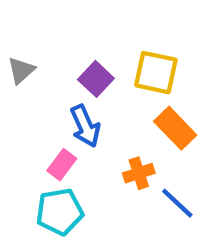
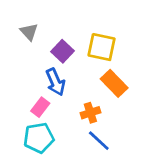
gray triangle: (21, 70) -> (29, 32), moved, turned -30
blue line: (177, 203) -> (99, 141), moved

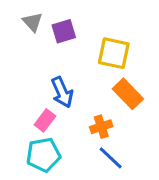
gray triangle: (29, 32) -> (32, 22), moved
purple square: (63, 51) -> (64, 31), moved, turned 30

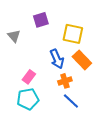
gray triangle: (32, 22) -> (14, 36), moved
blue arrow: (62, 92) -> (57, 59), moved

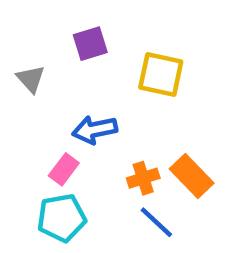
blue arrow: (57, 59) -> (95, 130), moved, turned 102
orange rectangle: (82, 60) -> (192, 176), moved

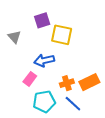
yellow square: (161, 75) -> (62, 35), moved
orange rectangle: (192, 176) -> (89, 82), turned -72
cyan pentagon: (62, 218) -> (44, 102), moved

